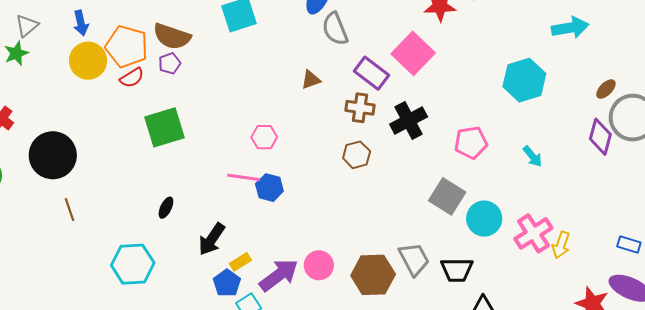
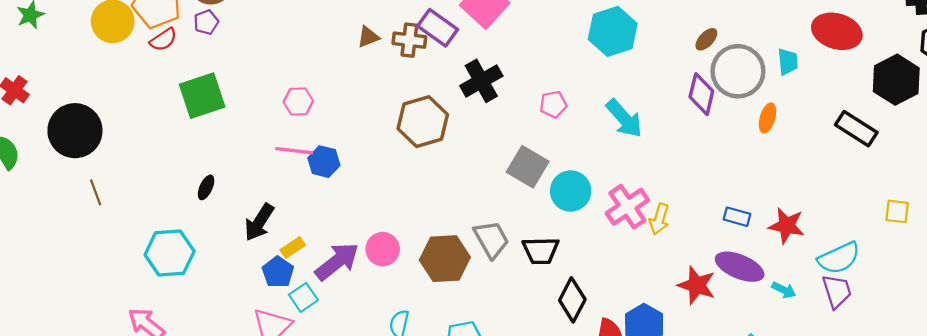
brown cross: (360, 108) -> (409, 40), moved
pink hexagon: (264, 137) -> (298, 102), moved
pink pentagon: (471, 143) -> (553, 104), size x0.7
brown hexagon: (357, 155) -> (423, 122), size x1.6
cyan arrow: (533, 156) -> (624, 118), size x1.6

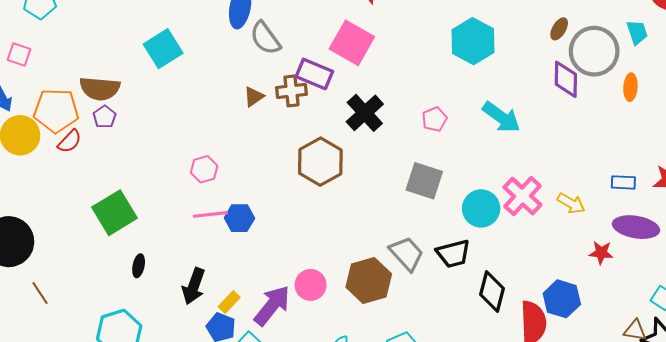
green square: (202, 96) -> (114, 213), moved
cyan circle: (571, 191) -> (481, 208), moved
yellow arrow: (659, 219) -> (571, 203), moved, turned -64
red star: (697, 285) -> (601, 253), size x0.7

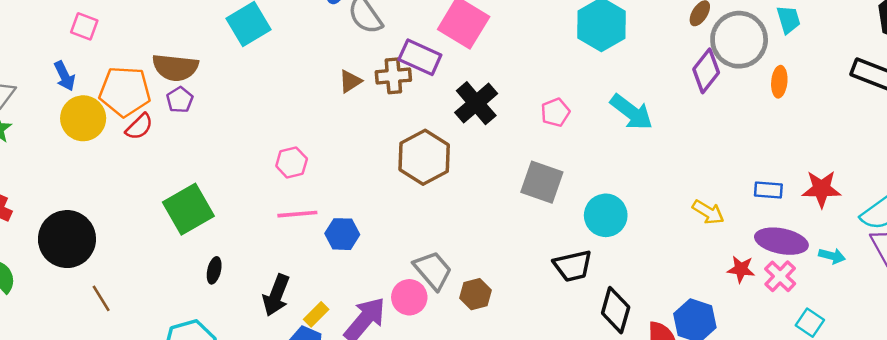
purple diamond: (566, 79) -> (706, 71), turned 36
pink cross: (522, 196) -> (780, 276), moved, size x0.7
blue hexagon: (239, 218) -> (342, 234), moved
gray trapezoid: (407, 254) -> (433, 270), moved
brown hexagon: (369, 281) -> (476, 294), size x0.6

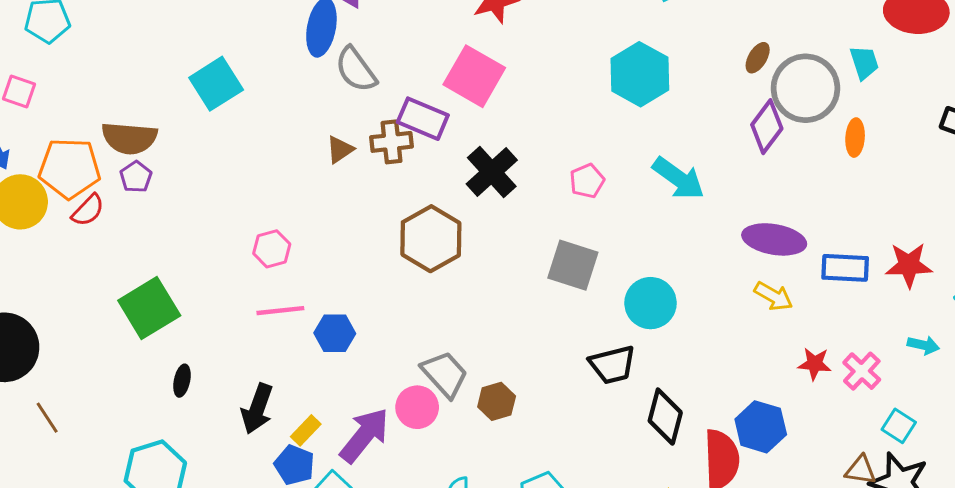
blue rectangle: (768, 190) -> (845, 268), size x1.4
purple ellipse: (781, 241) -> (774, 239), moved

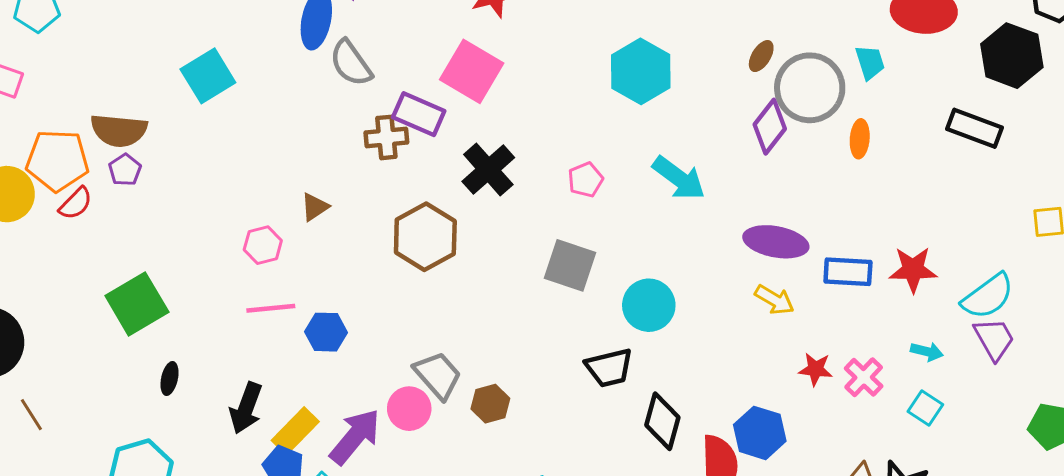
brown triangle: (340, 150) -> (315, 207), moved
cyan square: (899, 426) -> (925, 408), moved
yellow rectangle: (306, 430) -> (295, 431), size x1.5

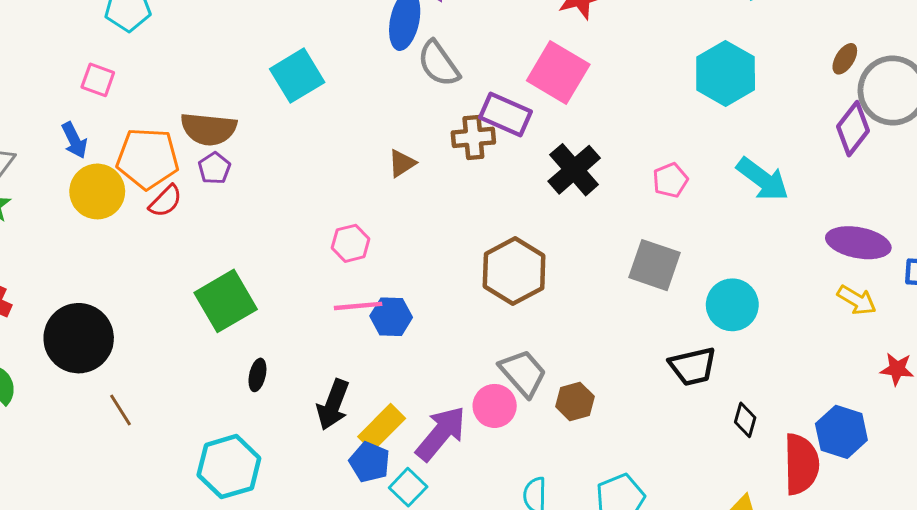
brown triangle: (315, 207) -> (402, 163), moved
brown hexagon: (425, 237) -> (514, 271), moved
blue hexagon: (326, 332) -> (391, 317), moved
black diamond: (662, 421) -> (745, 420), size x0.6

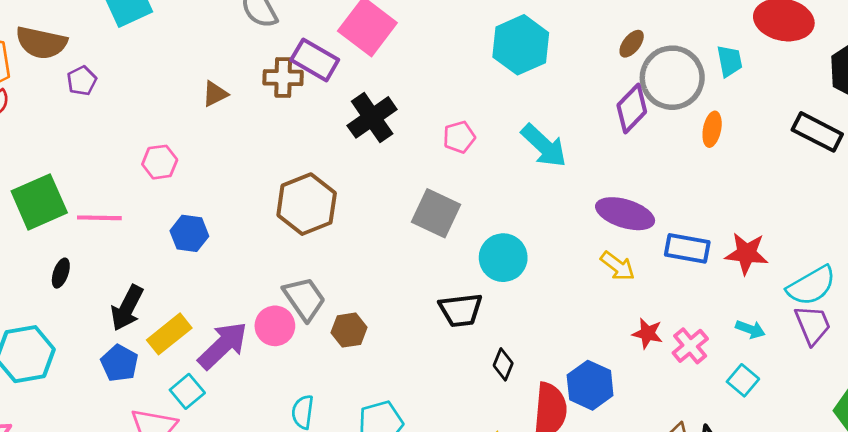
purple pentagon: (214, 168) -> (82, 81), moved
pink line: (358, 306) -> (99, 218), moved
blue pentagon: (370, 462) -> (119, 363), moved

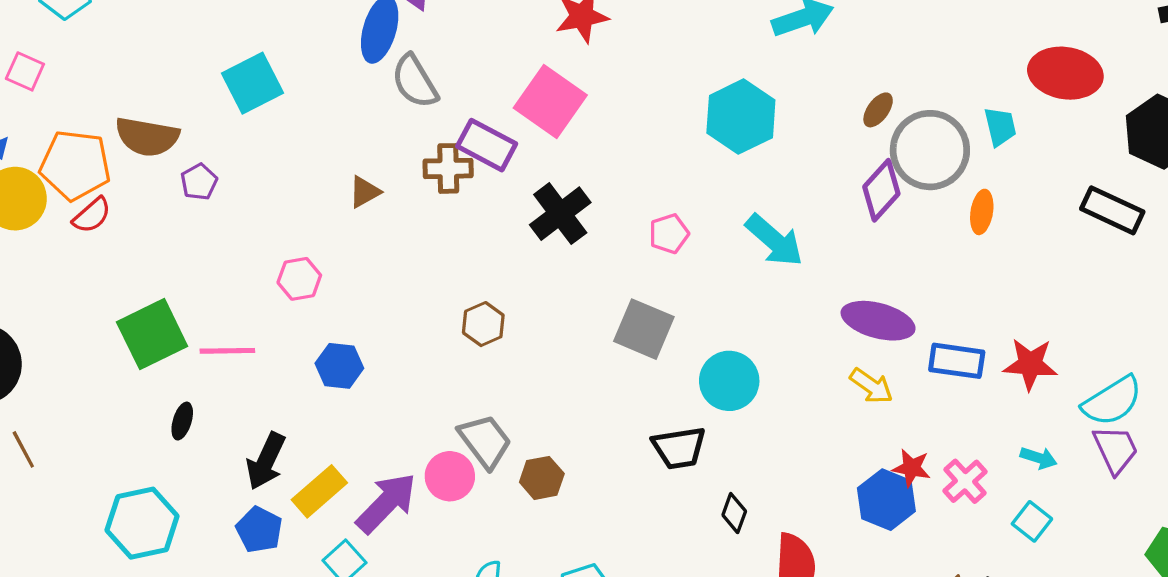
brown hexagon: (307, 204) -> (483, 324), size x0.6
blue hexagon: (590, 385) -> (886, 500), moved

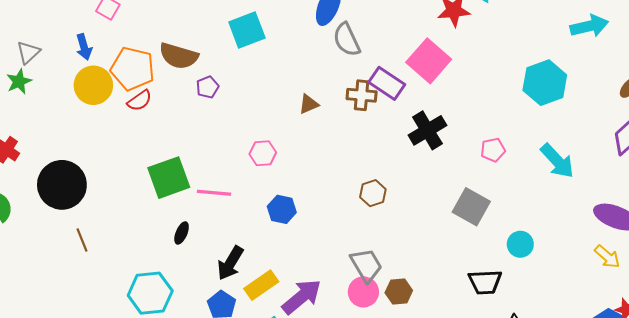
cyan circle: (729, 381) -> (520, 244), size x0.7
pink circle: (450, 476) -> (363, 292), moved

